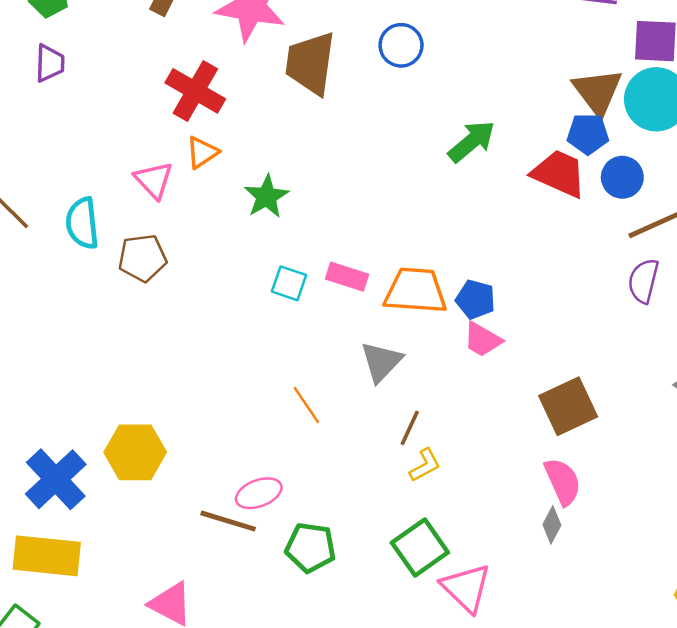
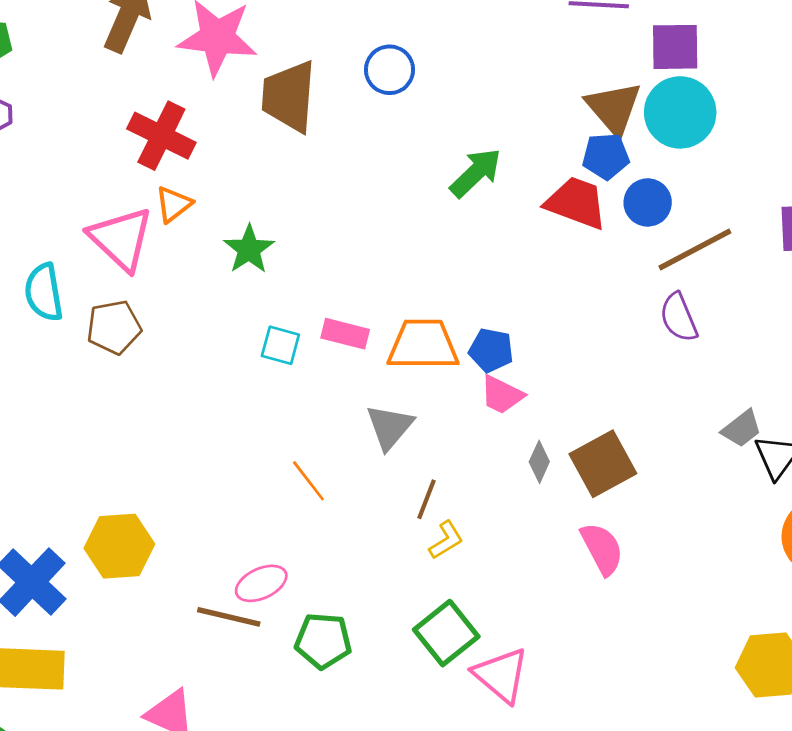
pink triangle: (154, 180) -> (121, 239), size x1.5
purple semicircle: (643, 281) -> (679, 317), turned -33
gray diamond: (552, 525) -> (539, 462), moved

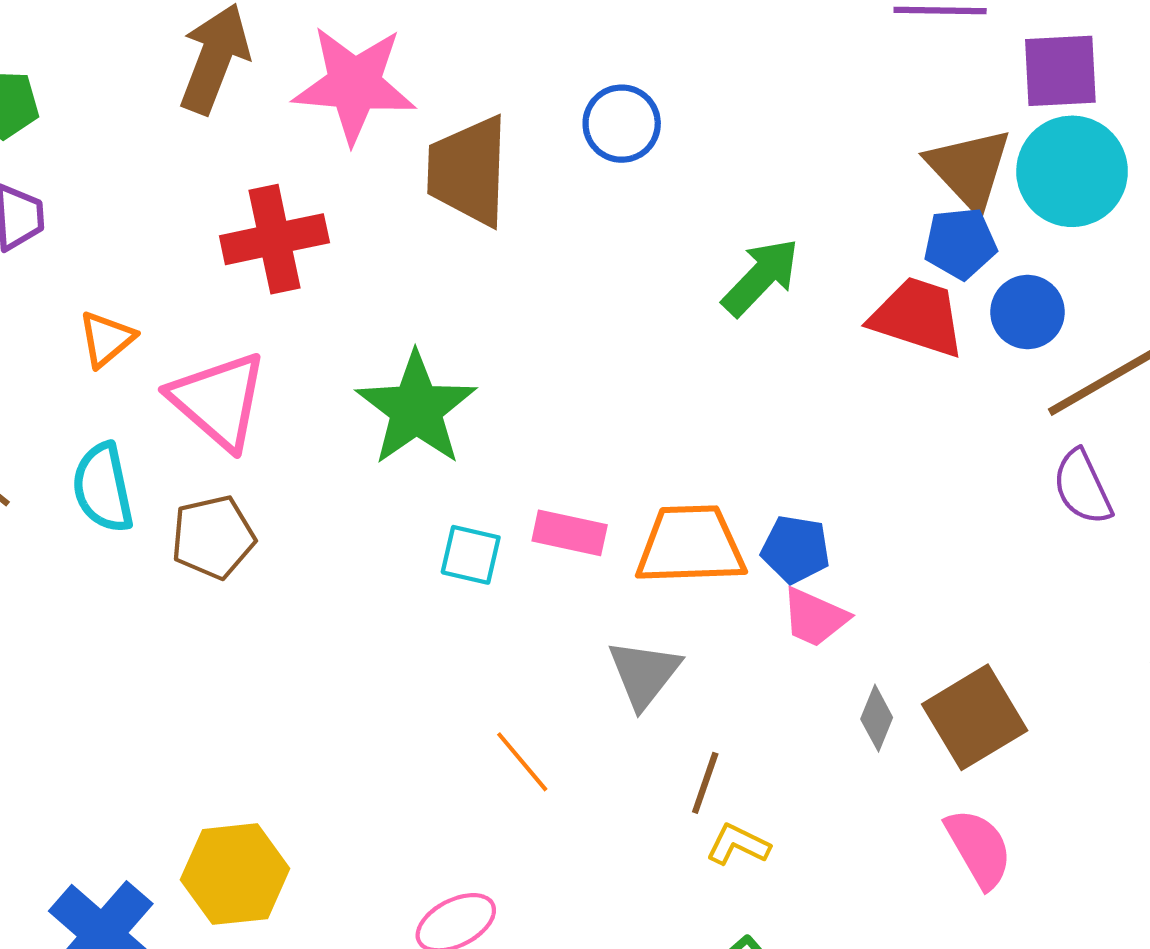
red cross: (161, 136) -> (274, 239), turned -36
orange triangle: (174, 204) -> (106, 339), moved
green star: (249, 249) -> (416, 409), size x1.5
yellow L-shape: (446, 540) -> (738, 845), turned -120

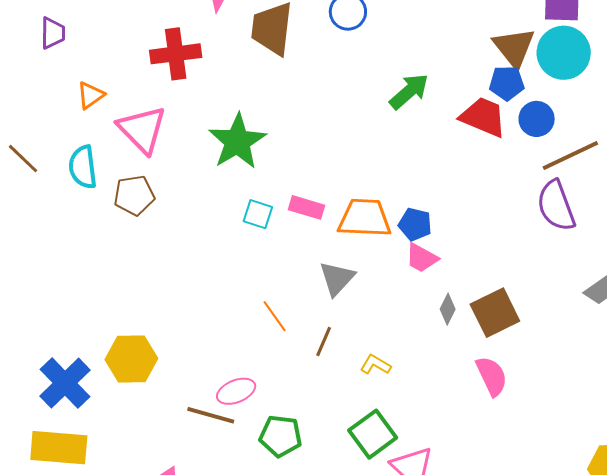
purple semicircle: (1082, 487) -> (556, 206), size x1.4
brown line: (705, 783) -> (324, 342), moved

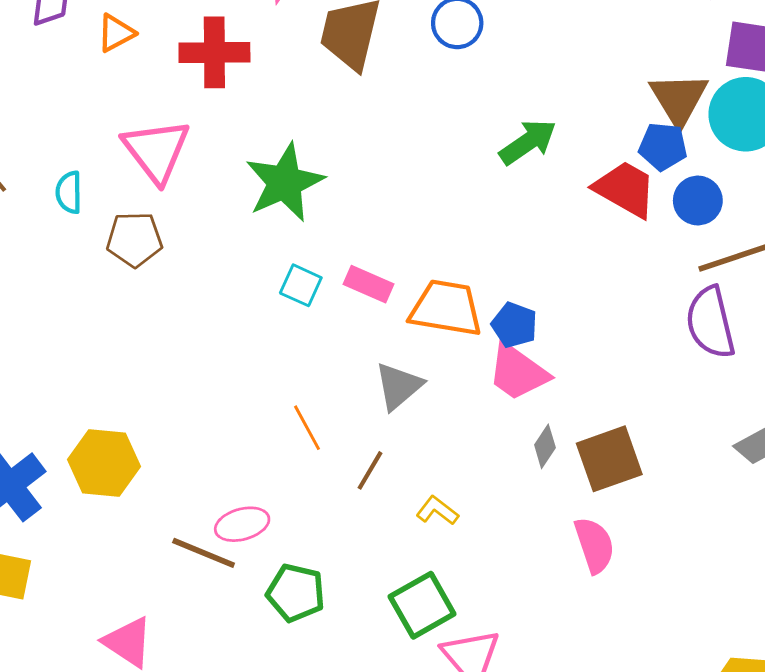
orange triangle: (90, 95) -> (116, 33), moved
cyan semicircle: (83, 167) -> (69, 192), size x0.7
pink trapezoid: (422, 258) -> (518, 372), size x1.4

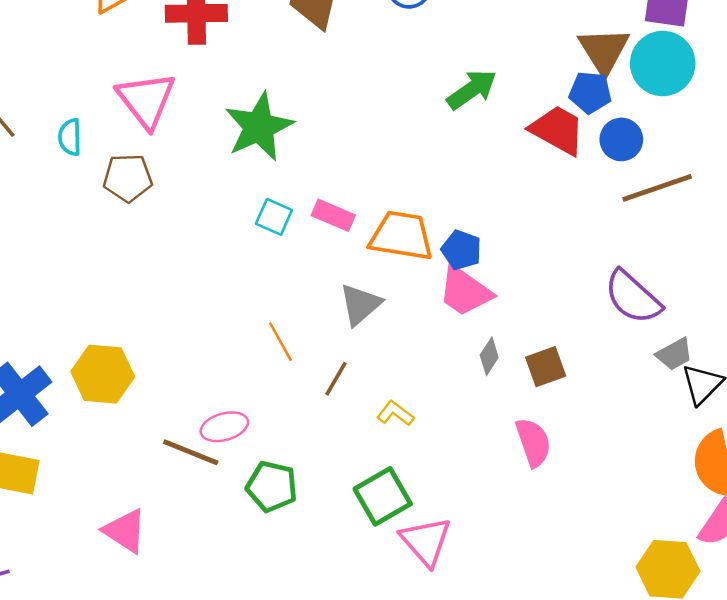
purple semicircle: (710, 322) -> (633, 297), moved, turned -34
brown square: (609, 459) -> (546, 367), size x0.7

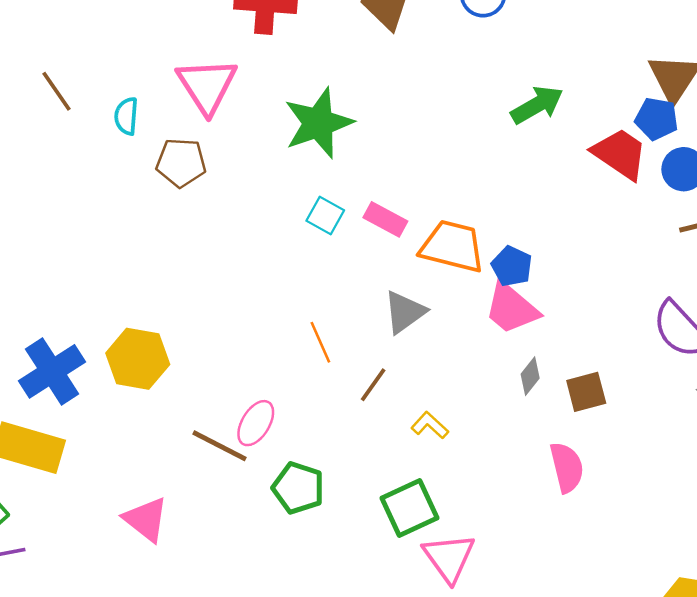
pink ellipse: (224, 427) -> (256, 423), turned -48

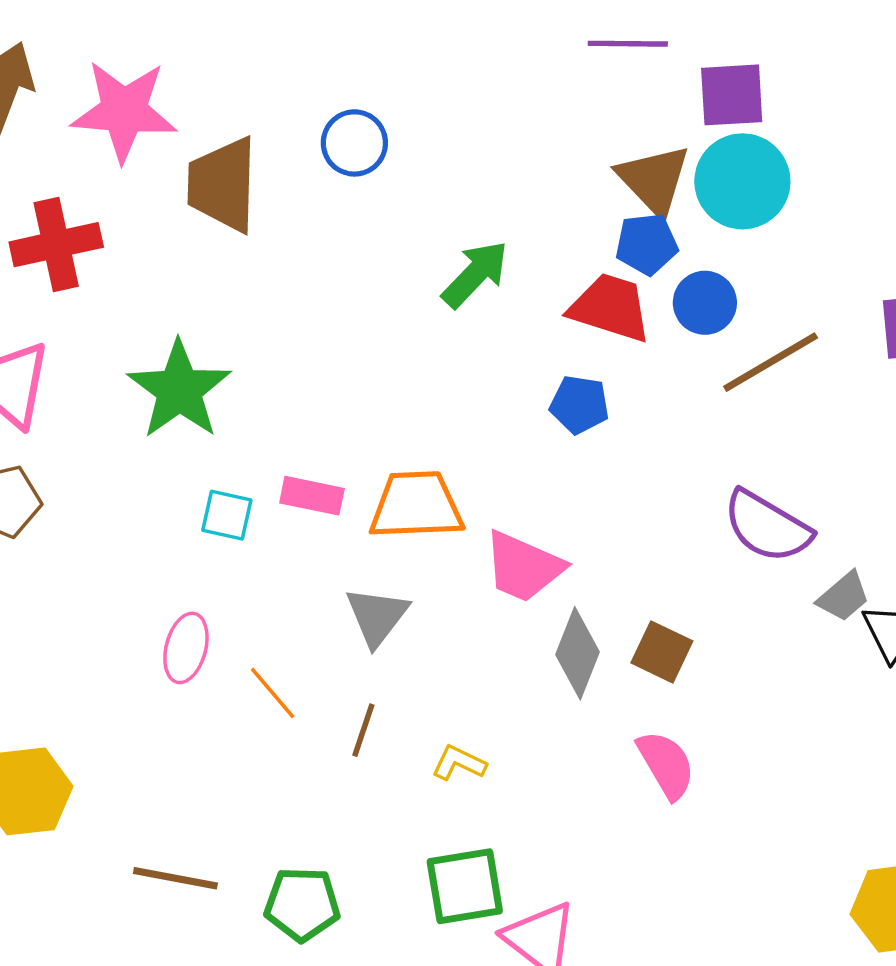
blue pentagon: (512, 266) -> (580, 405), moved
gray diamond: (530, 376) -> (577, 653), size x1.6
brown square: (586, 392) -> (662, 652), turned -33
pink ellipse: (256, 423) -> (186, 648), moved
green square: (409, 508) -> (465, 886), turned 32

